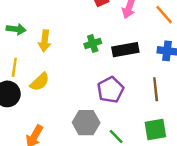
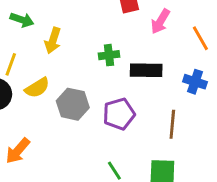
gray hexagon: (86, 123) -> (73, 104), moved

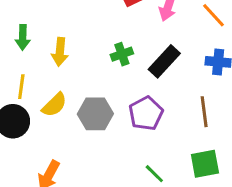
green arrow: (22, 20) -> (23, 37), turned 85
black rectangle: (146, 70) -> (164, 61), turned -36

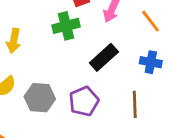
green cross: (122, 54) -> (66, 26), moved, size x1.4

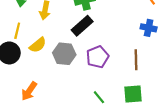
black rectangle: (104, 57) -> (82, 26), moved

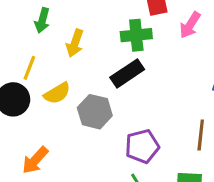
purple pentagon: (98, 57) -> (142, 146), moved

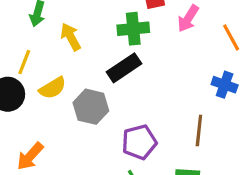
yellow arrow: (75, 43) -> (71, 37), turned 132

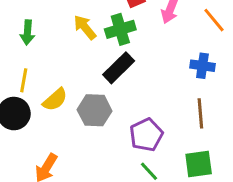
yellow arrow: (71, 37) -> (85, 27), moved
blue cross: (225, 85) -> (202, 66), moved

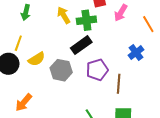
blue cross: (202, 66) -> (136, 53), turned 35
brown line: (200, 113) -> (119, 84), moved
purple pentagon: (146, 135) -> (97, 70), moved

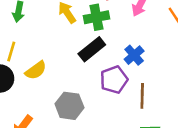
blue cross: (136, 53) -> (134, 55), moved
gray hexagon: (61, 70) -> (69, 106), moved

